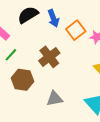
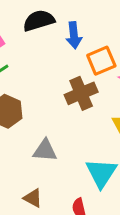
brown cross: (49, 57) -> (81, 93), moved

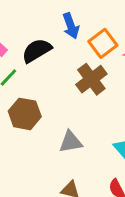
black semicircle: (39, 21) -> (37, 50), moved

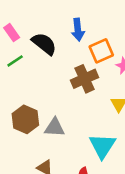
black semicircle: (37, 50) -> (44, 44), turned 56
brown hexagon: (25, 114) -> (25, 119), moved

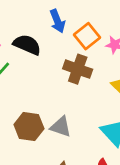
brown cross: (85, 79) -> (78, 69), turned -32
gray triangle: (55, 127) -> (61, 127), turned 30

